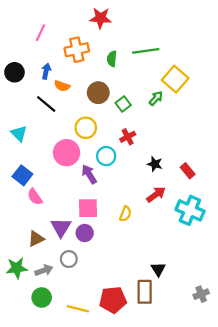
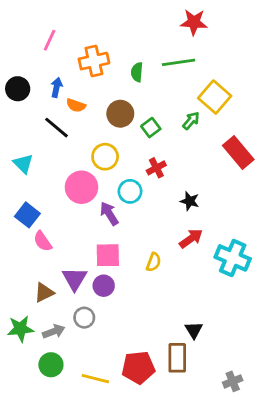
red star: (100, 18) -> (194, 22), moved
red rectangle: (188, 171) -> (238, 153), moved, size x1.6
gray cross: (201, 294) -> (233, 381), moved

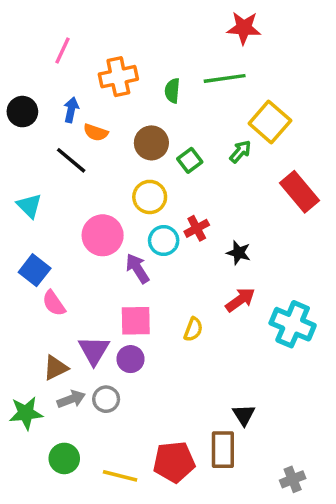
yellow circle: (105, 157) -> (150, 197), moved
red cross: (156, 168) -> (197, 228), moved
gray arrow: (54, 331) -> (71, 399), moved

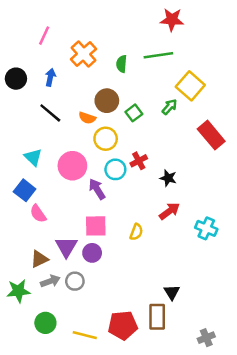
orange cross: (118, 77) -> (83, 54), turned -30
orange semicircle: (96, 132) -> (87, 118), moved
cyan triangle: (29, 206) -> (33, 157), moved
cyan cross: (293, 324) -> (206, 228), size x0.7

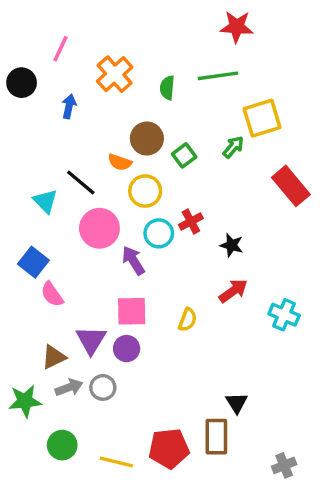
black circle: (16, 79) -> (22, 83), moved
yellow square: (190, 86) -> (262, 118), turned 32
black line: (50, 113) -> (81, 183), moved
cyan triangle: (33, 157) -> (45, 201), moved

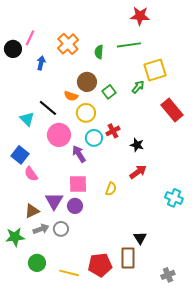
pink line: (60, 49) -> (30, 38), moved
cyan cross: (284, 315) -> (174, 198), moved

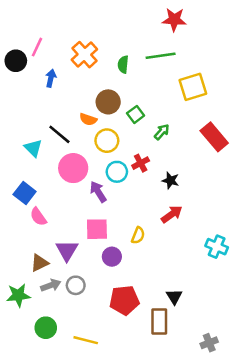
green arrow: (138, 87) -> (162, 132), moved
purple circle: (75, 206) -> (112, 257), moved
red pentagon: (100, 265) -> (124, 300), moved

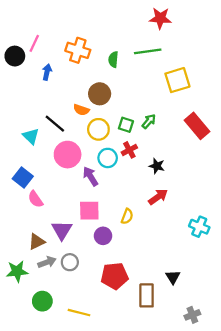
orange cross: (84, 55) -> (78, 50), turned -30
green square: (136, 114) -> (126, 125), moved, turned -35
black triangle: (174, 297) -> (173, 277), moved

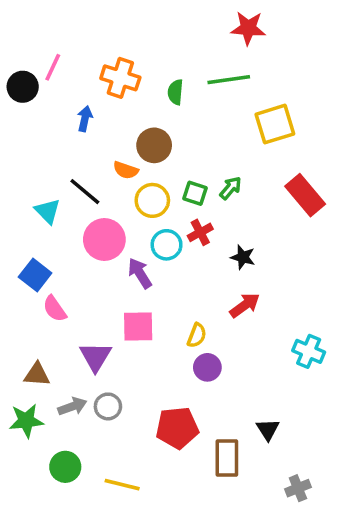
blue arrow: (47, 72) -> (85, 119), moved
purple circle: (103, 236) -> (207, 367), moved
brown triangle: (37, 242) -> (37, 374), moved, turned 30

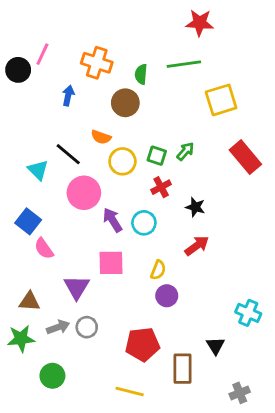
brown circle: (154, 145) -> (125, 103), moved
cyan circle: (167, 245) -> (144, 223), moved
cyan cross: (309, 351) -> (248, 313), moved
yellow line: (122, 485) -> (130, 391), moved

